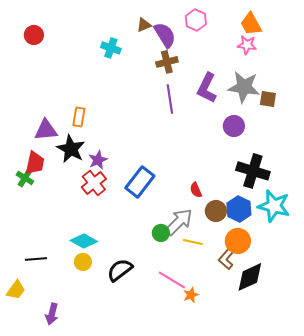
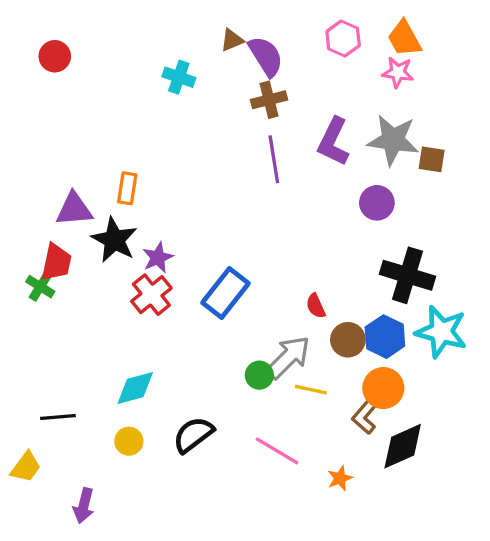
pink hexagon: (196, 20) -> (343, 39), moved
cyan diamond: (84, 241) -> (135, 388), turned -44
yellow circle: (83, 262) -> (129, 441), moved
orange star: (191, 295) -> (340, 478), moved

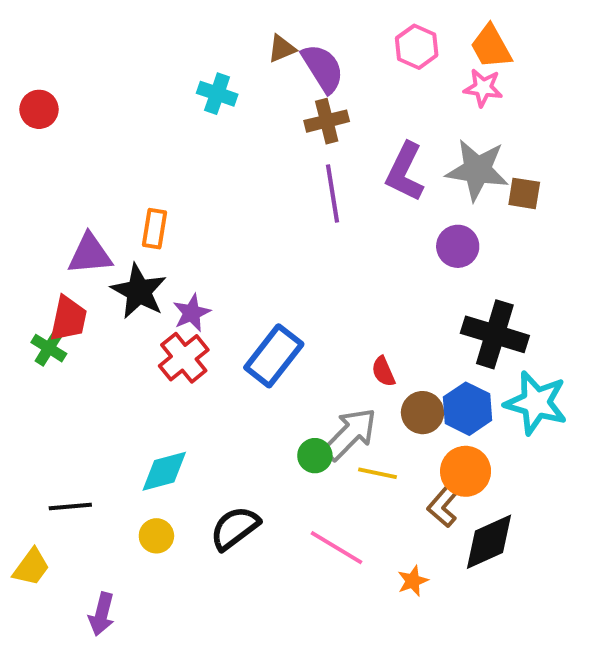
red circle: (55, 56) -> (39, 109), moved

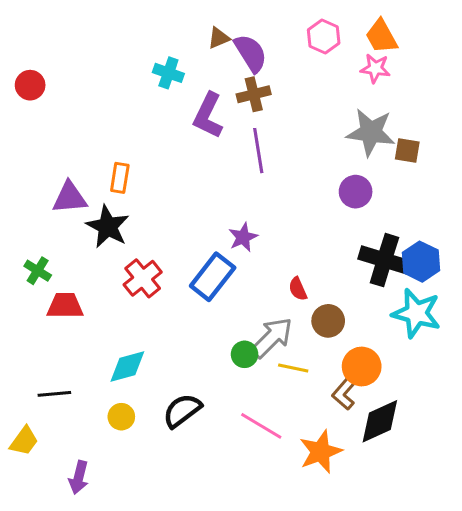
purple L-shape: (405, 172) -> (208, 116), moved
purple star: (192, 313) -> (243, 237), moved
red trapezoid: (68, 319) -> (65, 306), moved, turned -102
blue hexagon: (468, 409) -> (421, 262), moved
orange star: (413, 581) -> (321, 452), size x1.8

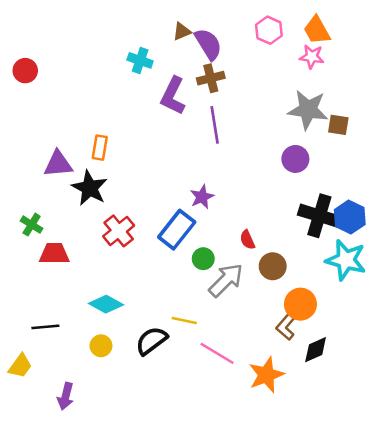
green circle: (245, 354) -> (203, 259), moved
cyan diamond: (127, 366) -> (106, 304), turned 44
yellow line: (293, 368) -> (184, 321), moved
black diamond: (380, 421) -> (316, 350), size x0.7

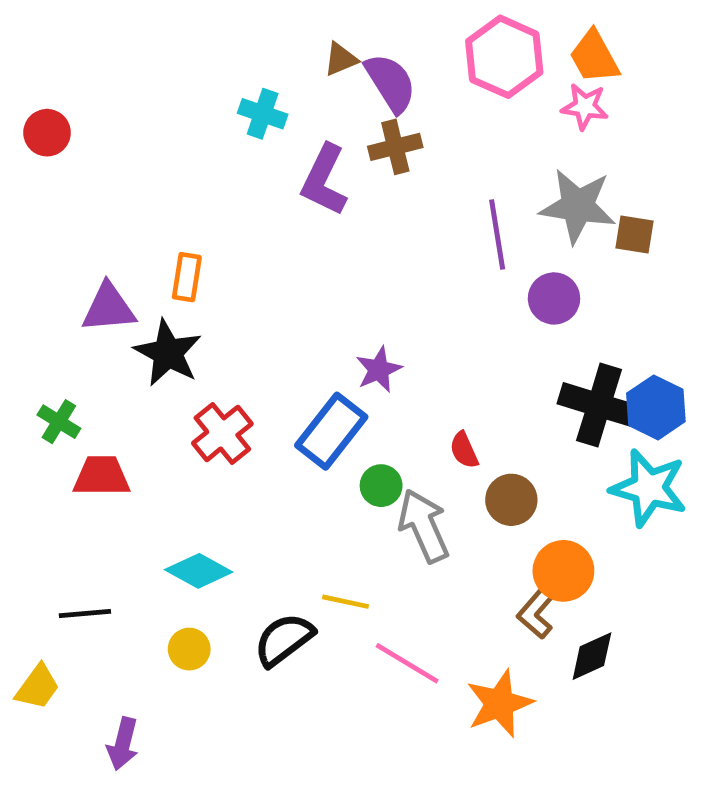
pink hexagon: (269, 30) -> (504, 57), size x1.5
purple line: (215, 125) -> (497, 235), moved
gray arrow: (226, 280) -> (424, 526), turned -69

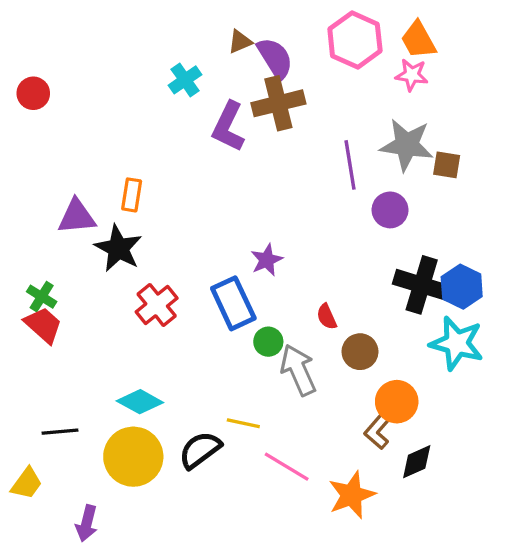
cyan cross: (263, 114) -> (185, 80), turned 36
brown cross: (395, 147) -> (278, 103), size x1.4
blue rectangle: (331, 431) -> (233, 303), turned -63
red trapezoid: (102, 476) -> (43, 325), moved, turned 42
yellow circle: (189, 649) -> (133, 457), size x2.0

